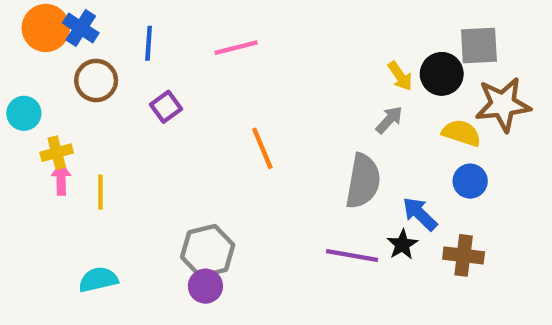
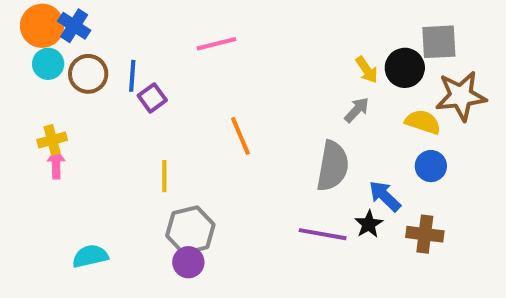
blue line: (149, 43) -> (132, 76), moved
cyan circle: (24, 113) -> (48, 64), moved
yellow line: (100, 192) -> (164, 176), moved

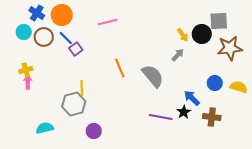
orange circle: (42, 26) -> (62, 15), moved
blue line: (132, 76) -> (66, 38), turned -49
yellow semicircle: (423, 122) -> (239, 87), moved
gray semicircle: (333, 166) -> (153, 76), moved, turned -50
gray hexagon: (190, 230) -> (74, 104), moved

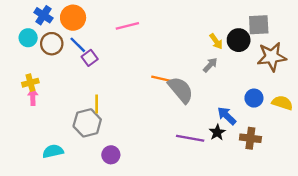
orange line: (120, 68) -> (163, 79), moved, turned -54

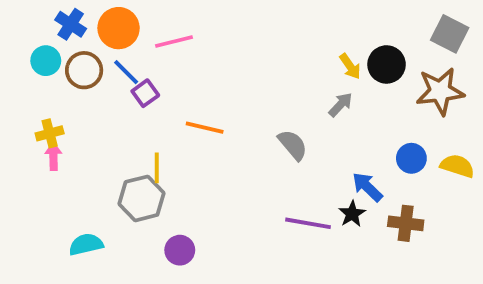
gray square: (259, 25) -> (450, 34), moved, turned 30
pink line: (127, 26) -> (174, 41), moved
orange line: (163, 79) -> (205, 128), moved
gray semicircle: (181, 90) -> (293, 145), size x0.7

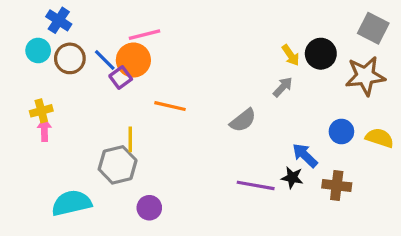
orange circle: (119, 28) -> (133, 60), moved
gray semicircle: (293, 145) -> (243, 120), turned 92
black star: (352, 214) -> (292, 178), turned -30
cyan semicircle: (86, 244) -> (71, 203), size x1.4

